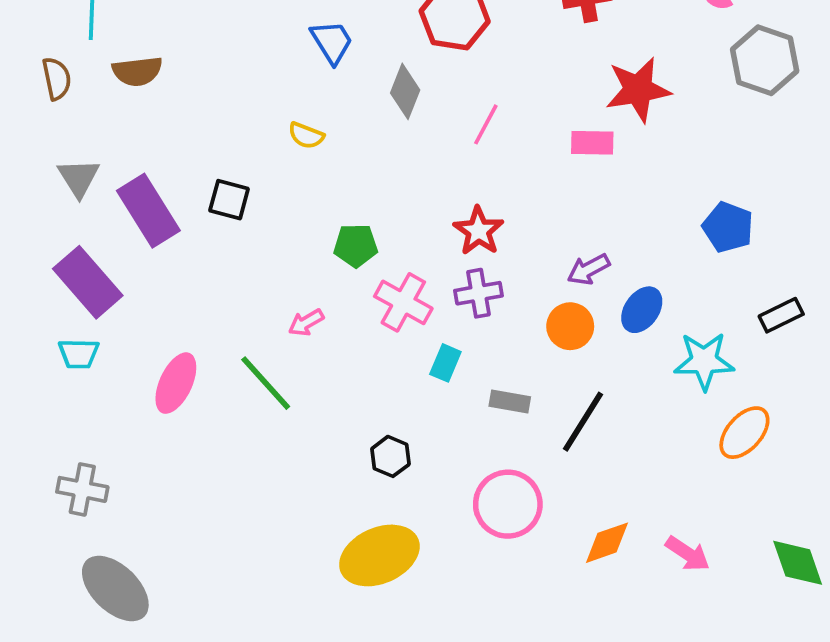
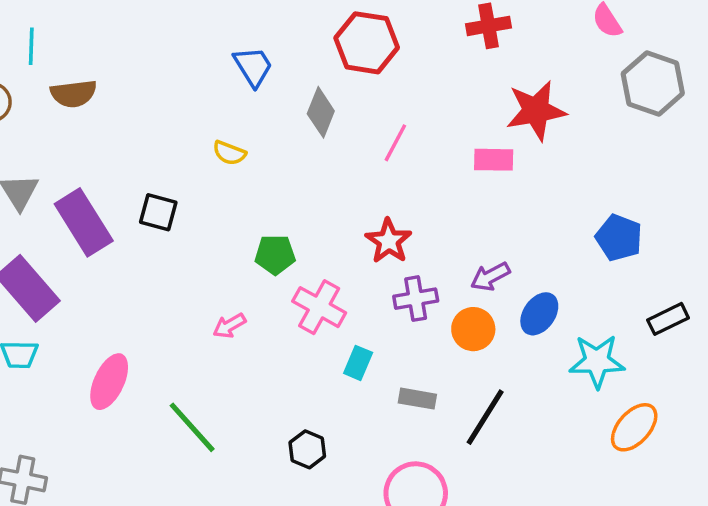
purple cross: (479, 293) -> (416, 299), moved
green line: (266, 383) -> (192, 427), moved

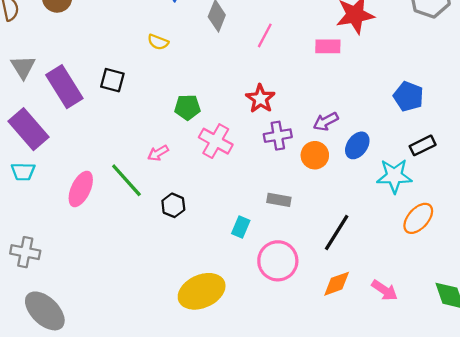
black rectangle: (668, 319) -> (423, 145), moved
cyan rectangle: (358, 363) -> (241, 227), moved
black line: (485, 417) -> (337, 233), moved
green line: (192, 427) -> (126, 180), moved
black hexagon: (307, 449) -> (173, 205), moved

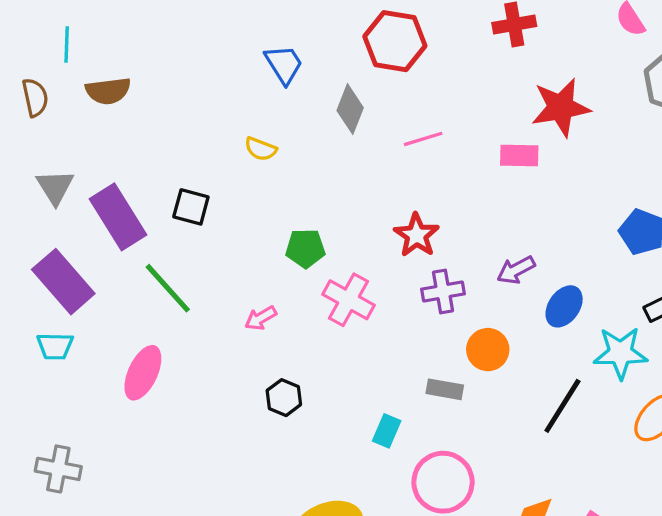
pink line: (265, 35) -> (423, 139), turned 45
orange circle: (315, 155) -> (488, 350), moved
green line: (126, 180) -> (168, 288), moved
black line: (337, 233) -> (562, 406), moved

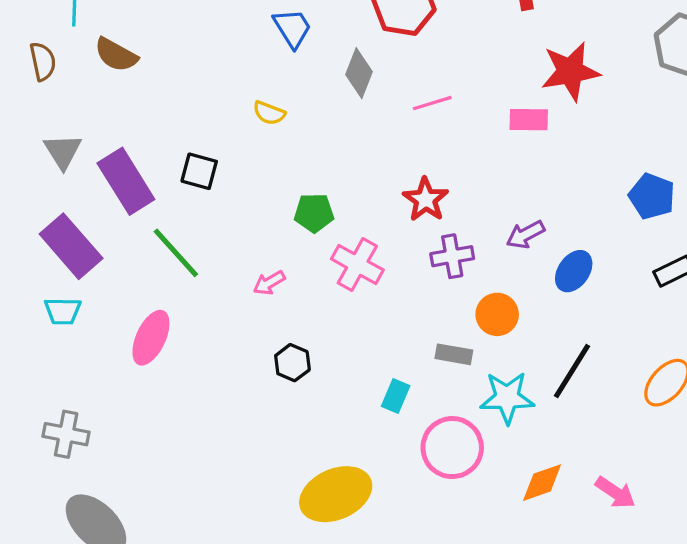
brown semicircle: (108, 91) -> (116, 55), turned 36
cyan star: (620, 353) -> (507, 398), moved

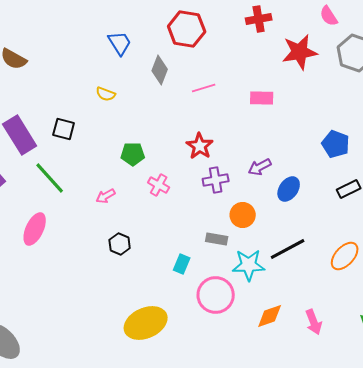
red star: (570, 71) -> (300, 52), moved
pink cross: (357, 264) -> (159, 185), size x0.7
black line: (572, 371) -> (288, 249), turned 30
pink arrow: (615, 492) -> (314, 322), turned 35

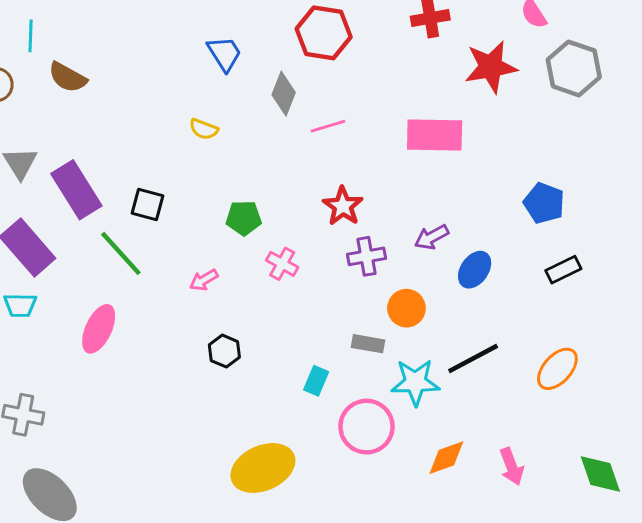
pink line: (204, 88) -> (328, 126), moved
pink rectangle: (262, 98) -> (435, 135), size x1.6
black square: (64, 129) -> (147, 205), moved

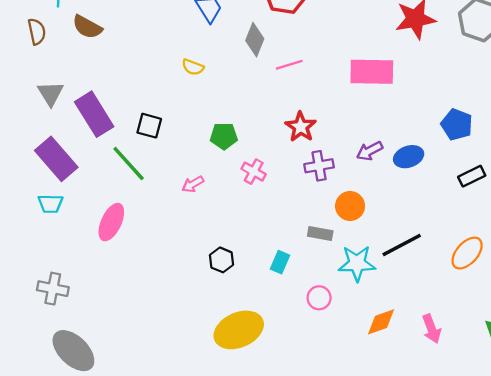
blue ellipse: (475, 270) -> (409, 157), moved, turned 36
black hexagon: (224, 351) -> (222, 260), moved
pink circle: (367, 427) -> (319, 298), size x0.6

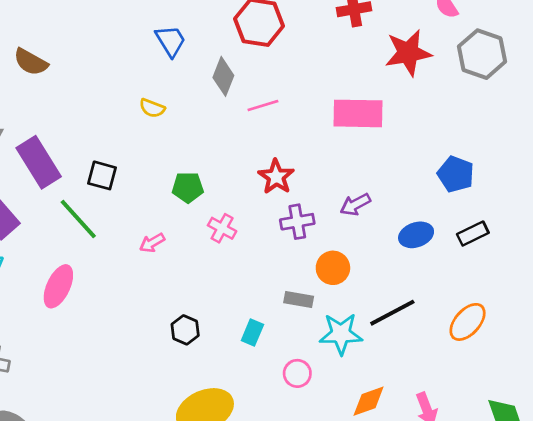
blue ellipse: (409, 157) -> (416, 235), moved

